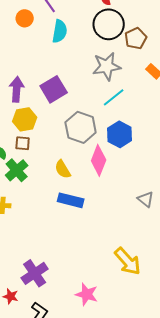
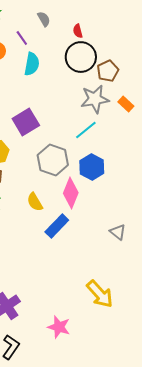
gray star: (107, 66) -> (95, 99), moved
blue rectangle: (71, 200) -> (57, 226), moved, turned -60

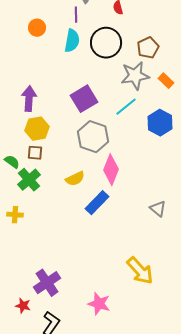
purple line: (22, 38) -> (76, 15), moved, turned 35
black circle: (81, 57) -> (106, 43), moved
purple square: (26, 122) -> (84, 99), moved
blue hexagon: (92, 167) -> (160, 123), moved
yellow semicircle: (35, 202) -> (75, 179), turned -84

